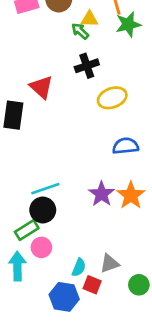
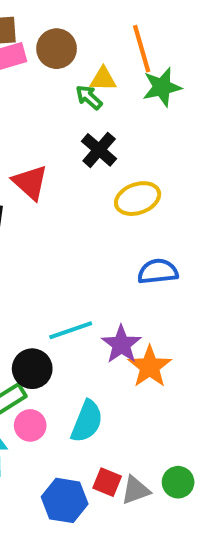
black cross: (87, 66) -> (99, 150), turned -30
cyan line: (45, 189) -> (71, 330), moved
orange star: (131, 195) -> (150, 367), moved
gray triangle: (110, 263) -> (136, 490), moved
cyan semicircle: (79, 267) -> (87, 421), moved, size x1.5

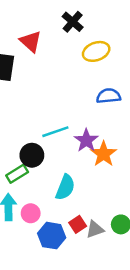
pink circle: (30, 425) -> (31, 213), moved
red square: (107, 482) -> (78, 224), turned 35

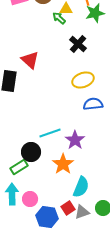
black cross: (73, 22) -> (78, 44), moved
yellow ellipse: (96, 51) -> (83, 80), moved
orange star: (104, 154) -> (63, 164), moved
cyan semicircle: (65, 187) -> (81, 187), moved

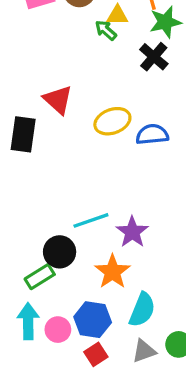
black cross: (78, 44) -> (154, 57), moved
yellow ellipse: (83, 80) -> (112, 121), moved
blue semicircle: (93, 104) -> (152, 134), moved
red square: (68, 208) -> (96, 354), moved
blue hexagon: (47, 217) -> (93, 320), moved

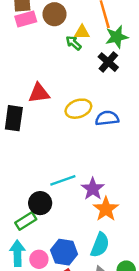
red triangle: (58, 100) -> (39, 93), turned -50
orange star: (112, 272) -> (106, 209), moved

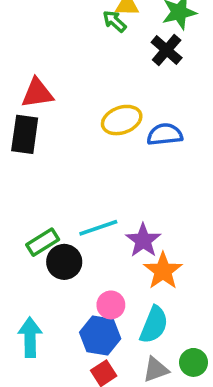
red triangle: (39, 93) -> (37, 93), moved
green rectangle: (26, 221) -> (43, 242), moved
pink circle: (39, 259) -> (111, 305), moved

